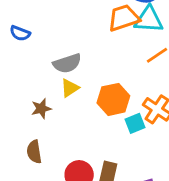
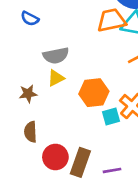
blue semicircle: (20, 33) -> (30, 19), moved
brown semicircle: (34, 152) -> (31, 132), moved

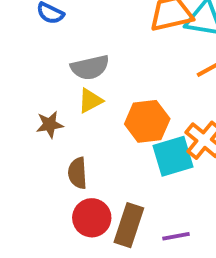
cyan square: (111, 116) -> (173, 156), size x1.5
brown semicircle: (31, 132) -> (78, 173), moved

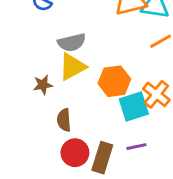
yellow triangle: (90, 101) -> (72, 67), size x1.5
purple line: (176, 236) -> (136, 147), moved

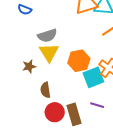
yellow triangle: (72, 67) -> (49, 52), turned -30
purple line: (136, 147) -> (97, 105), turned 32
brown rectangle: (102, 158) -> (74, 114), turned -30

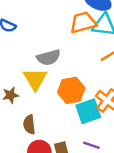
gray semicircle: (47, 36) -> (49, 57), moved

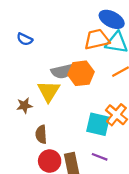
orange hexagon: (71, 90) -> (81, 73), moved
cyan square: (88, 111) -> (98, 124), turned 30

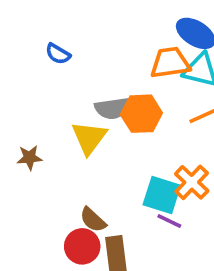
brown star: (24, 106) -> (30, 158), moved
brown semicircle: (41, 134) -> (93, 220), moved, turned -48
purple line: (100, 157) -> (169, 221), moved

